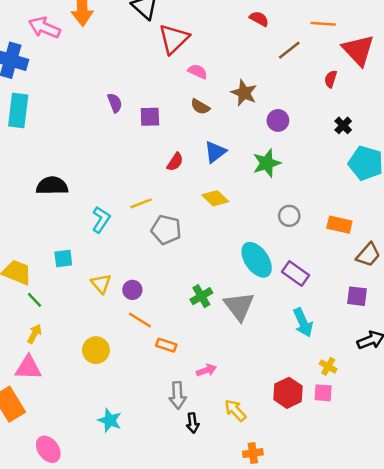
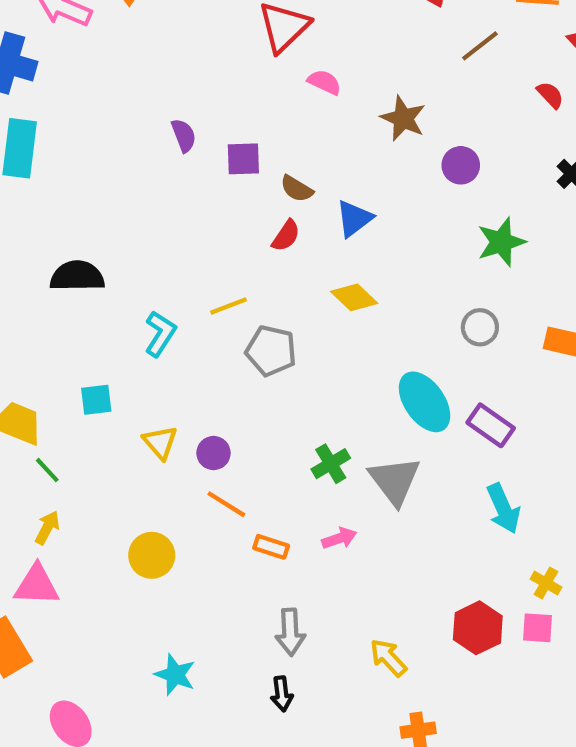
red semicircle: (331, 79) -> (550, 95), turned 120
brown semicircle: (200, 107) -> (297, 189), moved
green star: (267, 163) -> (501, 242), moved
pink arrow: (206, 370) -> (339, 538), moved
black arrow: (193, 423) -> (282, 694), moved

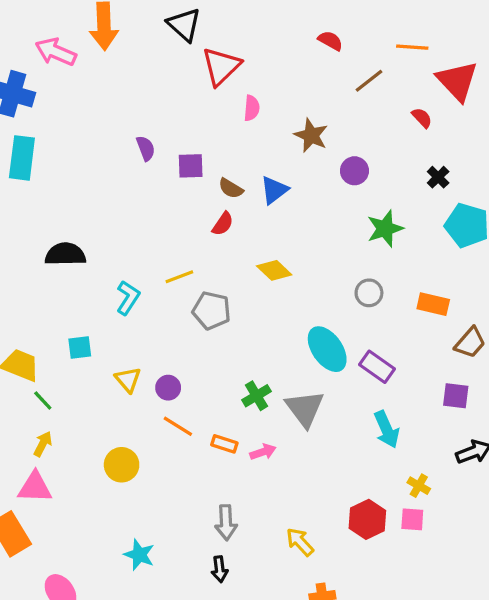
pink semicircle: (324, 82) -> (252, 108), turned 70
blue triangle: (354, 219) -> (274, 190), moved
orange rectangle: (271, 547) -> (224, 444), moved

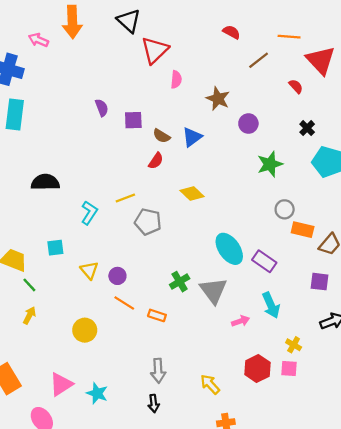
pink arrow: (56, 52) -> (38, 40), size x0.7
gray circle: (369, 293) -> (285, 209), moved
orange rectangle: (433, 304) -> (303, 230), moved
pink arrow: (263, 452) -> (241, 321), moved
pink triangle: (35, 487) -> (61, 384), moved, turned -35

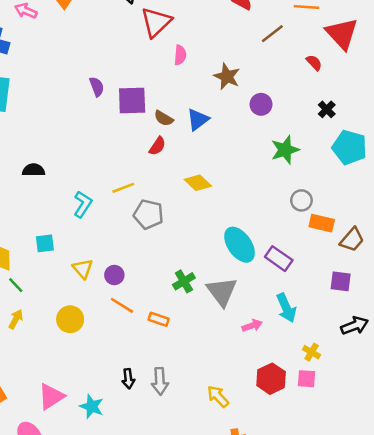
purple square: (133, 120) -> (132, 101), size x1.4
black semicircle: (45, 182) -> (33, 170), size x0.7
yellow circle: (85, 330) -> (70, 319), moved
black arrow: (154, 403) -> (128, 379), moved

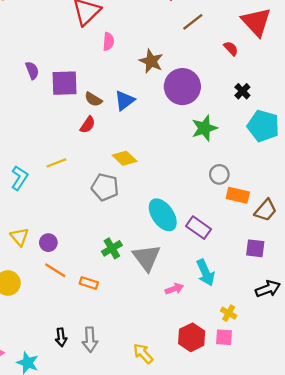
purple circle: (261, 104) -> (182, 87), size x1.8
gray pentagon: (148, 214) -> (105, 187), moved

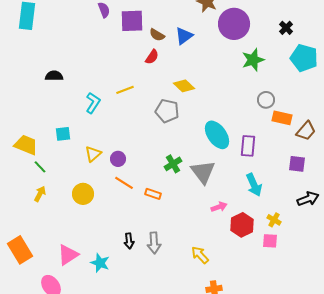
purple rectangle: (199, 228) -> (248, 146), turned 60
yellow triangle: (19, 237) -> (93, 154), turned 30
pink arrow: (174, 289) -> (219, 207), moved
red hexagon: (192, 337) -> (242, 225), moved

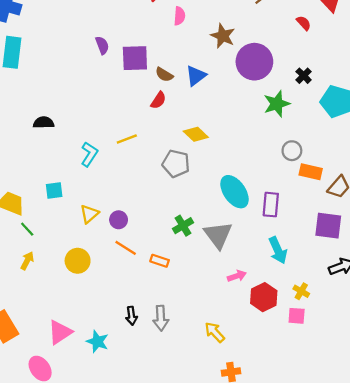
black cross: (286, 28) -> (304, 76), moved
purple square: (297, 164) -> (328, 226), size x1.4

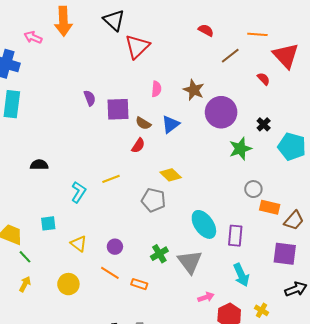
pink semicircle: (179, 16) -> (156, 89), moved
yellow triangle: (89, 214) -> (79, 244), turned -42
purple circle: (119, 220) -> (115, 247), moved

